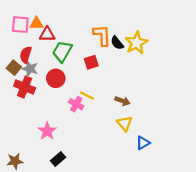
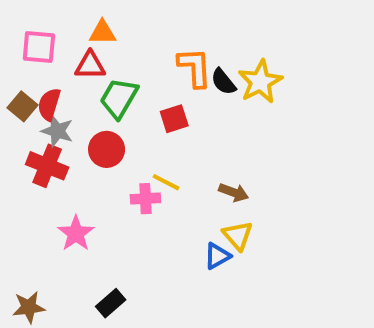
orange triangle: (36, 23) -> (102, 33), moved
brown square: (14, 68) -> (22, 106), moved
pink cross: (76, 104) -> (145, 199), turned -32
pink star: (47, 131) -> (76, 233), moved
blue triangle: (143, 143) -> (217, 256), moved

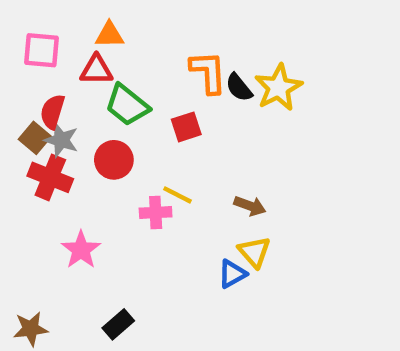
green trapezoid: (119, 98) -> (127, 105), turned -81
brown square: (22, 106) -> (35, 138), moved

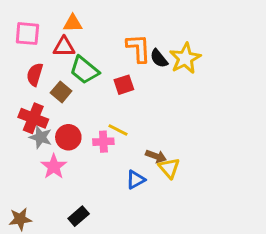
brown square: (35, 138) -> (61, 92), moved
gray star: (61, 140) -> (41, 137), moved
red circle: (114, 160) -> (68, 137), moved
brown arrow: (250, 206) -> (156, 156), moved
blue triangle: (232, 274) -> (136, 180), moved

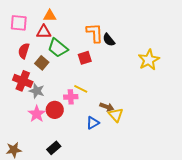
yellow star: (185, 58) -> (149, 60), moved
gray star: (41, 137) -> (37, 91), moved
red circle: (68, 137) -> (55, 110), moved

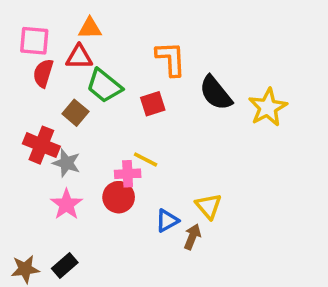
black semicircle: (109, 40) -> (216, 93), moved, size x1.5
red semicircle: (24, 51) -> (43, 73), moved
brown arrow: (107, 107) -> (192, 237), moved, turned -88
red circle: (55, 110) -> (119, 197), moved
black rectangle: (54, 148) -> (65, 265), moved

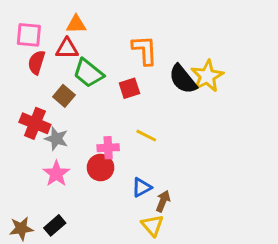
yellow star: (268, 107) -> (207, 76), moved
yellow line: (146, 159) -> (146, 136), moved
yellow triangle: (208, 206) -> (152, 225), moved

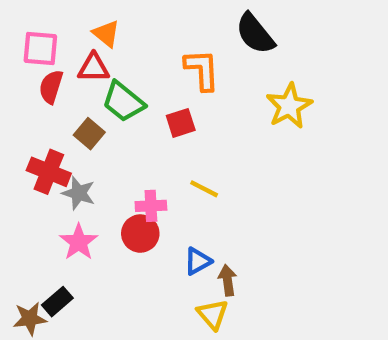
orange triangle: (76, 24) -> (106, 34), turned 40
black semicircle: (183, 79) -> (255, 34), moved
brown arrow: (163, 201) -> (227, 280), turned -30
black rectangle: (55, 225) -> (57, 302), moved

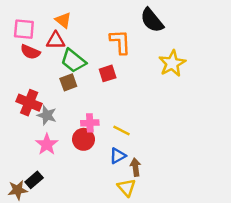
red semicircle: (51, 87) -> (30, 52), turned -84
brown square: (89, 134) -> (68, 82), moved, turned 30
yellow line: (204, 189) -> (122, 130), moved

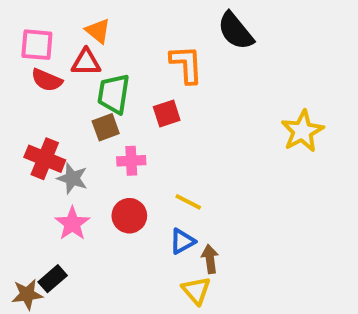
green trapezoid: (73, 61) -> (114, 94), turned 60
yellow star: (172, 63) -> (302, 131), moved
pink cross: (90, 123) -> (131, 161), moved

